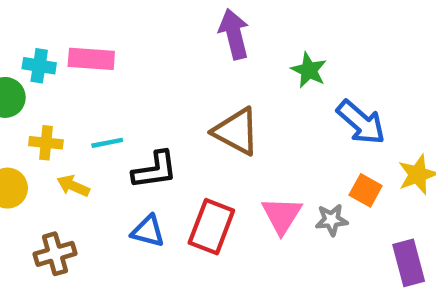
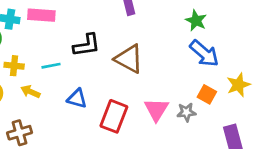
green star: (309, 70) -> (196, 21), moved
black L-shape: (155, 170) -> (87, 45), moved
blue triangle: (148, 231) -> (77, 99), moved

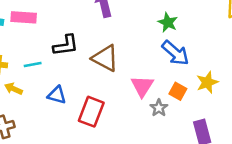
pink triangle: (156, 109) -> (142, 86), moved
gray star: (186, 112) -> (159, 108), turned -30

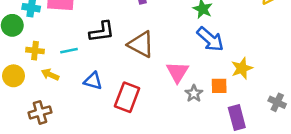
orange square: (178, 91) -> (219, 86), moved, turned -30

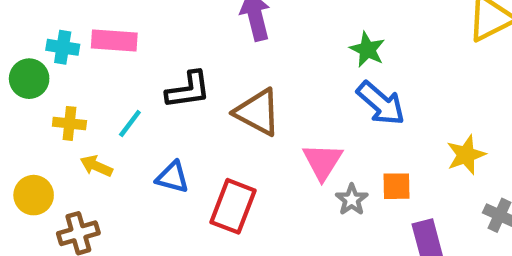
cyan line: (69, 51) -> (130, 123), turned -42
yellow star: (242, 68) -> (466, 155), moved
yellow circle: (13, 76) -> (34, 195), moved

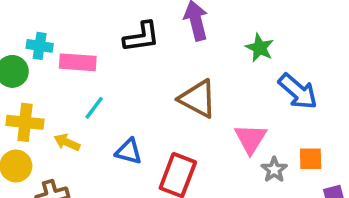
pink rectangle: (114, 41) -> (78, 62), moved
green star: (367, 50) -> (260, 48), moved
black L-shape: (188, 90) -> (141, 37), moved
yellow cross: (69, 123) -> (25, 122), moved, size x1.4

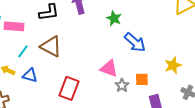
brown triangle: (198, 99) -> (51, 46), moved
pink triangle: (251, 139) -> (109, 68), turned -42
blue triangle: (129, 151) -> (30, 75), moved

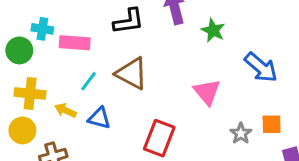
green star: (114, 18) -> (213, 30), moved
pink triangle: (109, 68) -> (207, 92), moved, turned 30

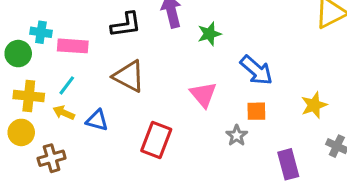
green star: (213, 30) -> (209, 34), turned 30
cyan line: (89, 81) -> (67, 85), moved
orange square: (272, 124) -> (256, 111), moved

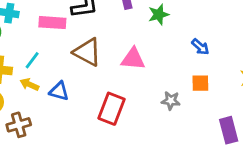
pink rectangle: (73, 46) -> (52, 23), moved
blue arrow: (256, 70) -> (200, 47), size x0.6
pink triangle: (203, 95) -> (133, 59), moved, turned -45
gray star: (237, 135) -> (171, 101), moved, turned -30

